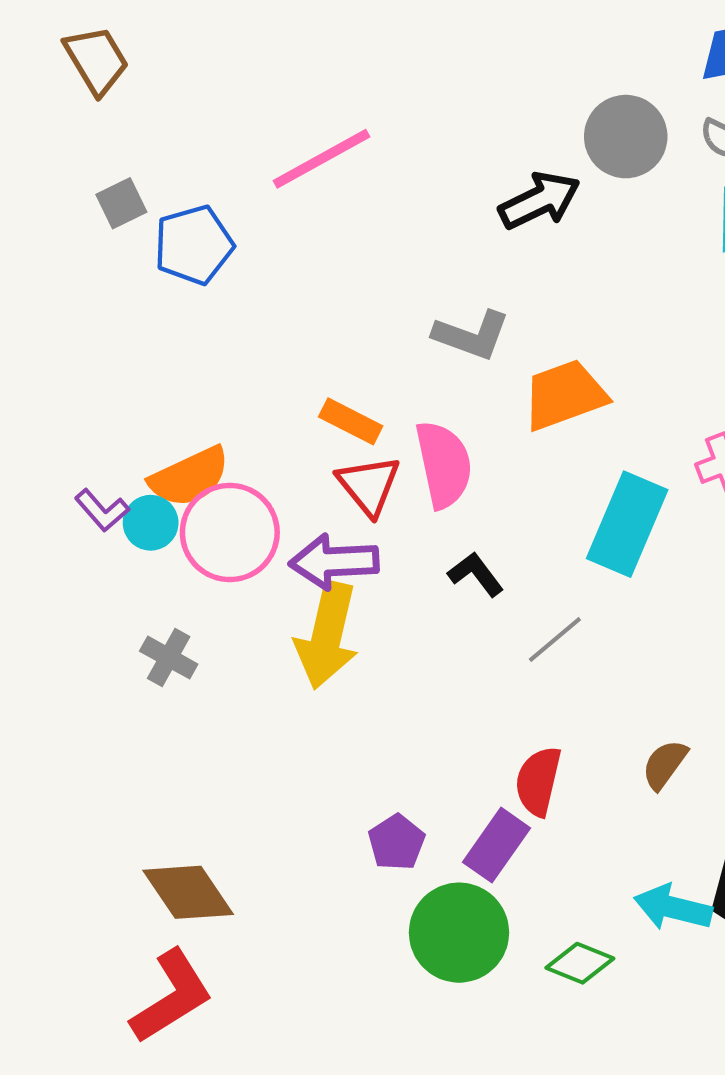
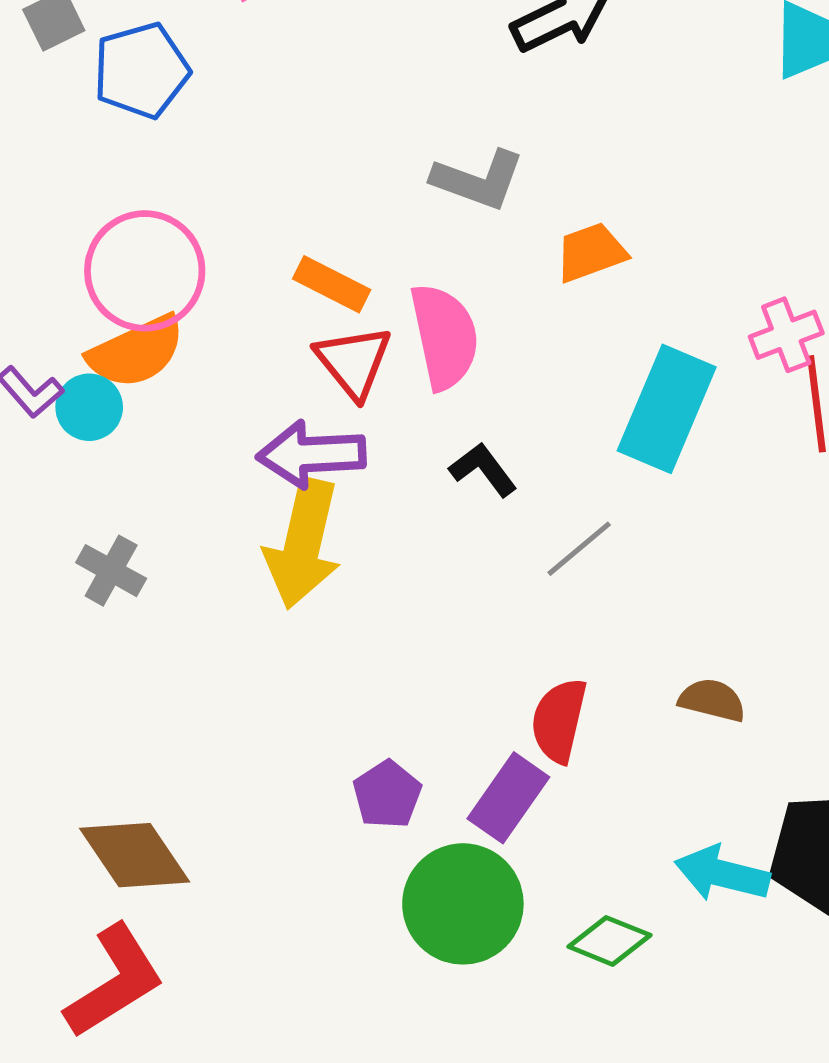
orange trapezoid: (565, 395) -> (591, 252), size x0.7
pink circle: (230, 532) -> (145, 271), moved
brown semicircle: (665, 764) -> (712, 700), turned 68

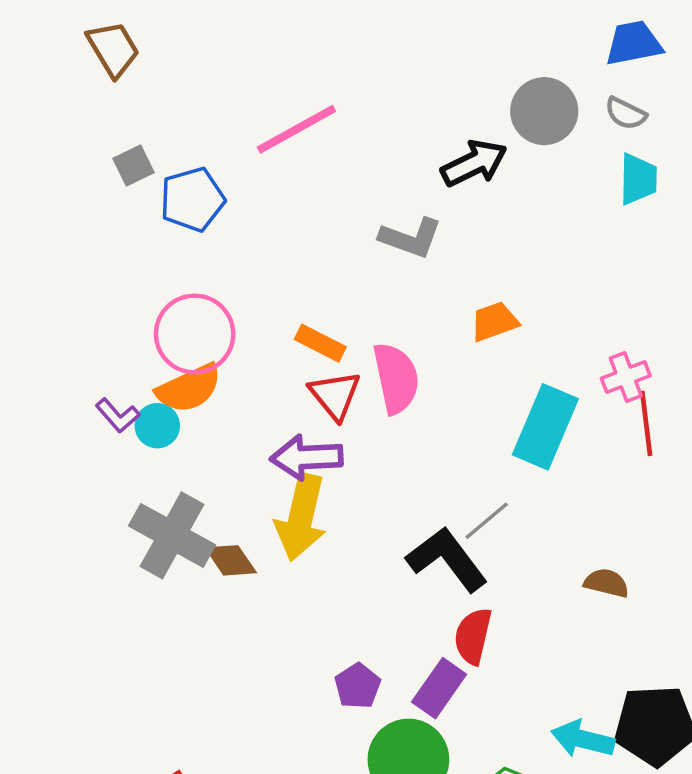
gray L-shape: (478, 180) -> (411, 238), moved
black L-shape: (483, 470) -> (447, 559), moved, size x1.8
gray cross: (111, 571) -> (172, 535), size x1.8
brown semicircle: (712, 700) -> (606, 583), moved
brown diamond: (135, 855) -> (231, 560), moved, size x0.7

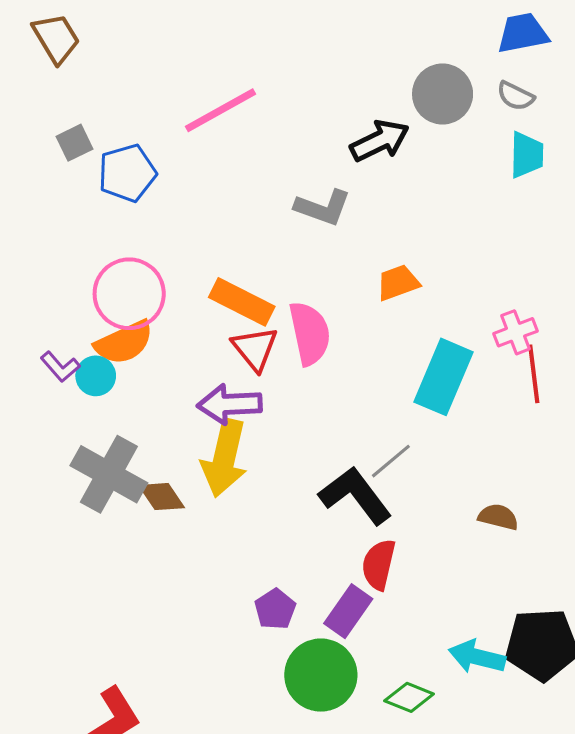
orange rectangle: (320, 343) -> (242, 302), size x1.4

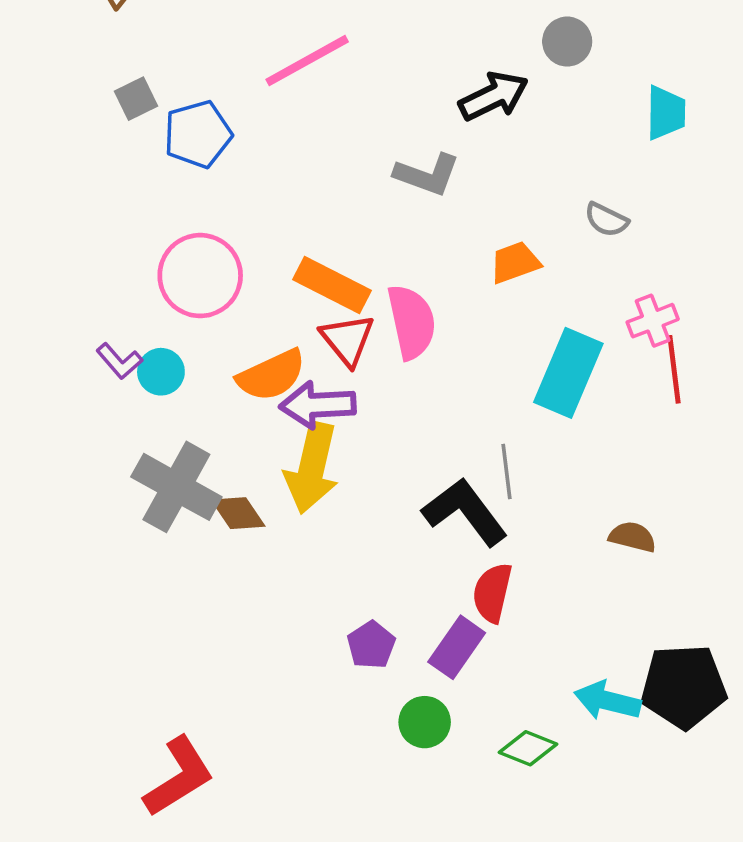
gray circle: (443, 94) -> (567, 42), size x0.7
gray semicircle: (516, 96) -> (606, 220), moved
orange semicircle: (124, 342) -> (271, 375), moved
gray line: (391, 461) -> (507, 471), turned -57
green circle: (321, 675) -> (425, 722), size x0.6

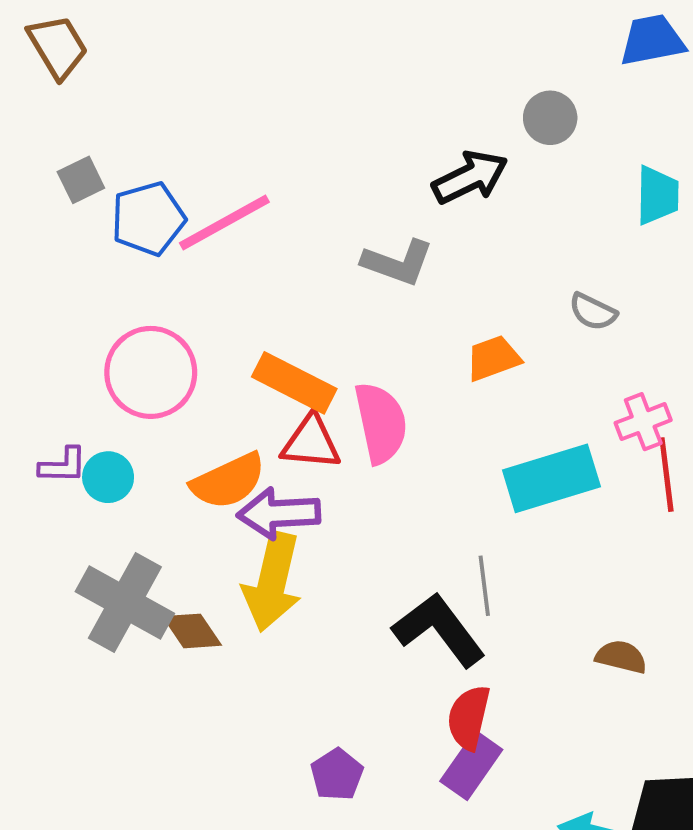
pink line: (307, 61) -> (224, 222), moved
red triangle: (347, 340) -> (311, 442), turned -46
purple L-shape: (119, 361) -> (63, 466), turned -48
cyan rectangle: (568, 373) -> (551, 478), turned 50
purple rectangle: (457, 647) -> (471, 765), moved

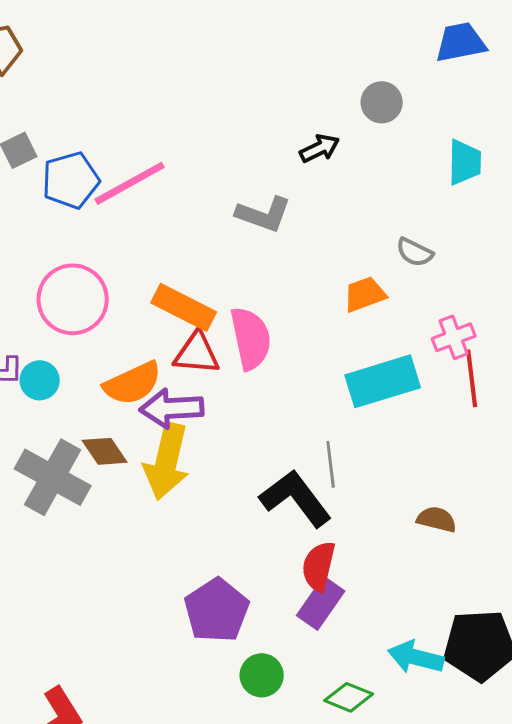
black arrow: (470, 177) -> (320, 148), size x0.7
orange trapezoid: (493, 358) -> (365, 294), moved
brown diamond: (192, 631) -> (105, 451), moved
purple pentagon: (337, 774) -> (217, 610), size x1.6

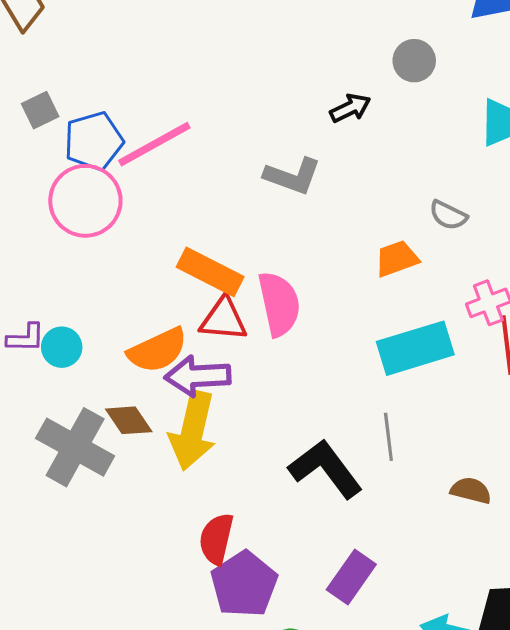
pink circle: (73, 299) -> (85, 201), moved
gray line: (331, 464) -> (388, 437), moved
red semicircle: (319, 566) -> (216, 539), moved

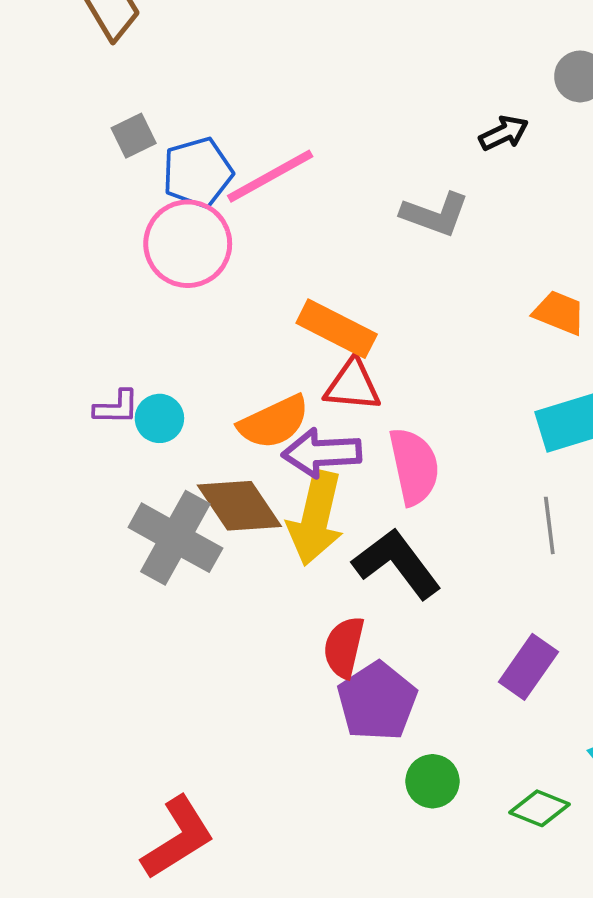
orange trapezoid: (397, 259) -> (559, 313), turned 42
pink semicircle: (279, 304) -> (414, 466), moved
brown diamond: (129, 420) -> (239, 506), size x1.5
black L-shape: (326, 469) -> (397, 564), moved
purple rectangle: (351, 577) -> (528, 667), moved

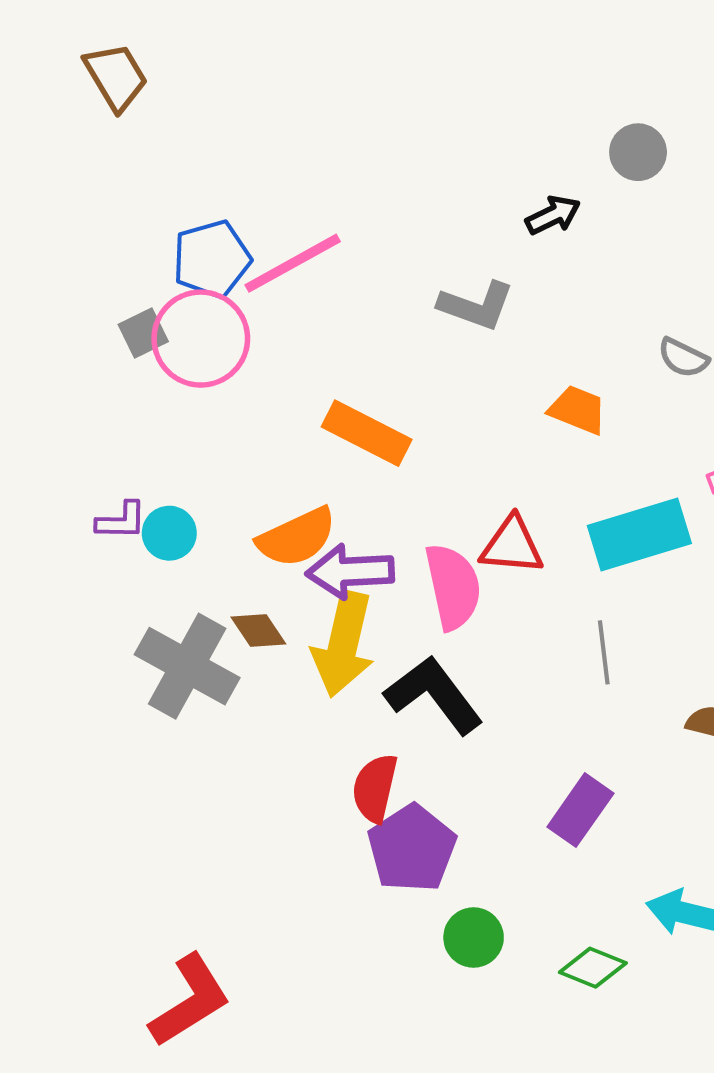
gray square: (134, 136) -> (143, 333), moved
orange trapezoid: (559, 313) -> (578, 410), moved
red triangle: (353, 385) -> (512, 546), moved
brown diamond: (239, 506) -> (258, 630), size x0.6

